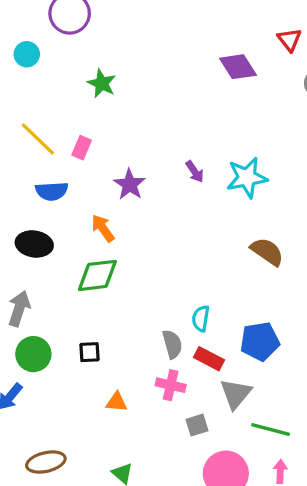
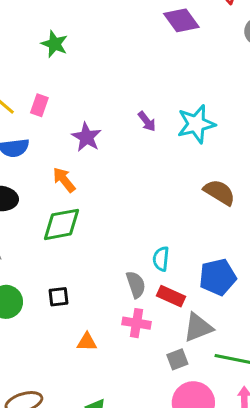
gray triangle: (236, 394) -> (198, 327), turned 32
gray square: (197, 425) -> (177, 359), moved

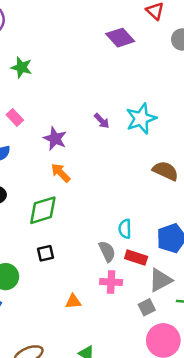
pink rectangle: (39, 105) -> (15, 117), turned -56
orange arrow: (64, 180) -> (61, 173), moved
black square: (58, 297) -> (45, 253), moved

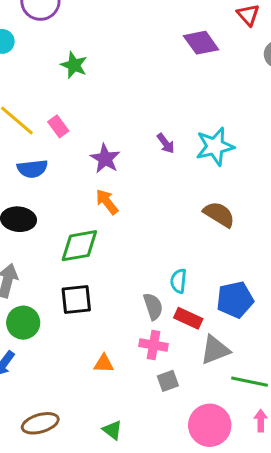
brown semicircle: (165, 171) -> (219, 214), moved
black square: (45, 253) -> (76, 300), size x1.5
gray square: (147, 307) -> (168, 381), moved

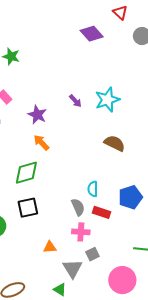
gray triangle: (215, 350) -> (72, 269), moved, turned -35

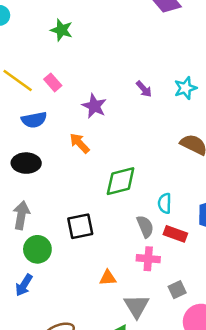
cyan star: (107, 100) -> (185, 88), size x0.7
orange arrow: (41, 142) -> (80, 143), moved
green diamond: (26, 173) -> (121, 181), moved
gray square: (92, 254) -> (177, 290), moved

